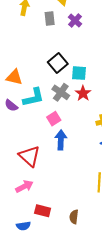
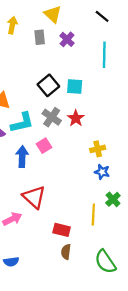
cyan square: (79, 73) -> (75, 86), moved
blue arrow: (61, 140) -> (22, 157), moved
red triangle: (29, 156) -> (34, 197), moved
red rectangle: (43, 211) -> (62, 230), moved

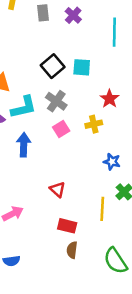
red star: (76, 118) -> (109, 99), moved
pink square: (44, 146) -> (61, 129), moved
yellow cross: (98, 149) -> (94, 124), moved
red triangle: (34, 197) -> (57, 189), moved, size x0.6

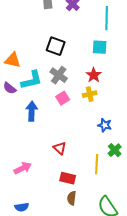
black square: (53, 66) -> (56, 46), turned -30
cyan square: (82, 67) -> (100, 47), moved
red star: (109, 99) -> (94, 75), moved

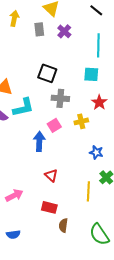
gray cross: (59, 75) -> (60, 98), moved, turned -30
red star: (94, 75) -> (99, 102), moved
blue arrow: (32, 111) -> (39, 141), moved
red rectangle: (68, 178) -> (49, 207), moved

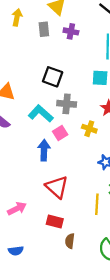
purple cross: (64, 31) -> (71, 31), turned -32
cyan L-shape: (23, 107) -> (41, 114), moved, turned -125
yellow cross: (81, 121) -> (89, 129), turned 32
red triangle: (51, 175) -> (57, 187), size x1.6

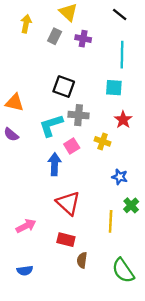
gray rectangle: (44, 29) -> (55, 36), turned 32
cyan L-shape: (41, 114) -> (51, 125), turned -60

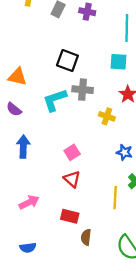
pink square: (72, 146) -> (72, 152), moved
blue arrow: (55, 164) -> (23, 147), moved
red triangle: (68, 203) -> (72, 179), size x0.7

